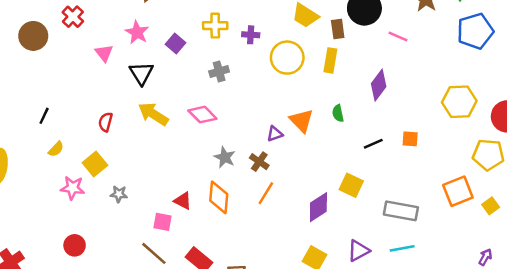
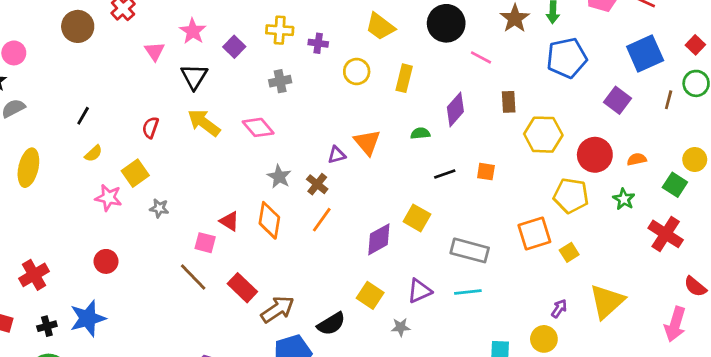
brown rectangle: (338, 29) -> (509, 102), moved
yellow circle: (287, 58) -> (357, 71), size x0.7
green semicircle: (338, 113) -> (420, 133), moved, turned 91

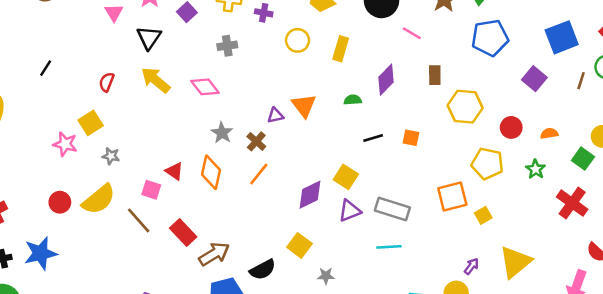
yellow semicircle: (93, 153) -> (99, 199), moved, size x2.0
red circle: (595, 155) -> (511, 127), size x0.7
purple triangle: (419, 291) -> (350, 211), moved

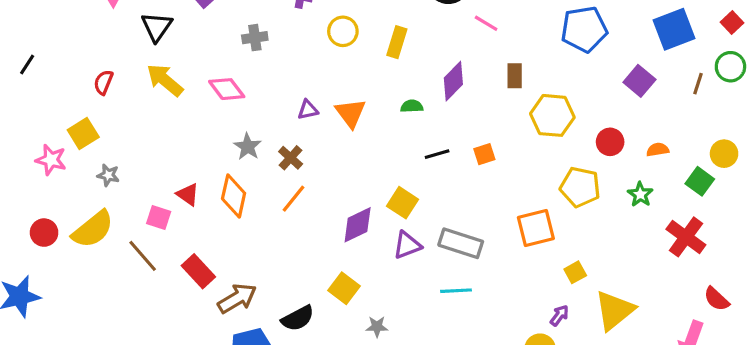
purple triangle: (275, 116) -> (308, 110), moved
orange square: (411, 138) -> (484, 154), turned -30
yellow square: (483, 215) -> (575, 272), moved

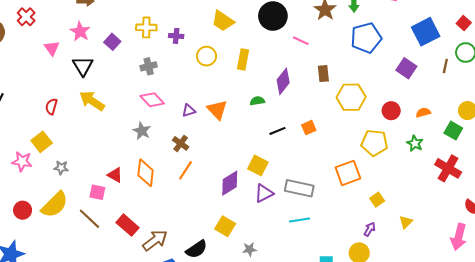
pink diamond: (227, 89) -> (152, 100), moved
gray star: (248, 147) -> (142, 131), moved
yellow triangle: (614, 310) -> (406, 222), size x0.5

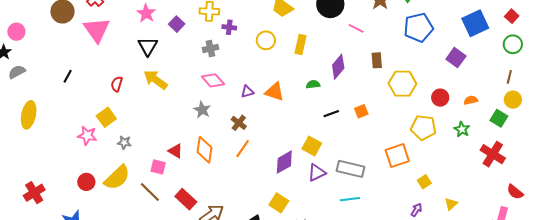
purple cross: (176, 36) -> (229, 27), moved
pink triangle: (52, 48) -> (97, 30), moved, size x1.8
brown line: (445, 66) -> (509, 77), moved
orange triangle: (217, 110) -> (275, 92), turned -30

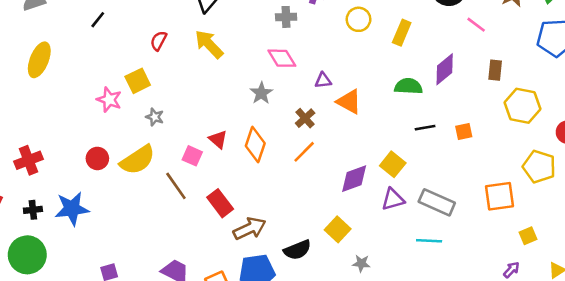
green semicircle: (313, 84) -> (408, 86), size x1.5
orange triangle: (275, 92) -> (349, 102), moved

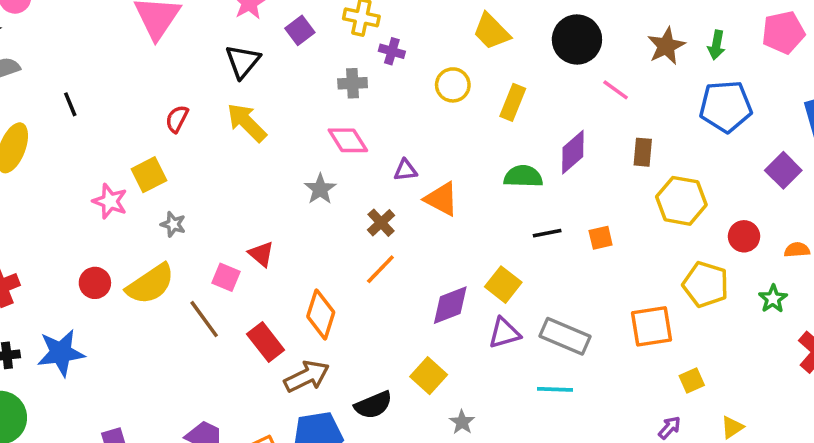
black line: (98, 20) -> (70, 104), moved, turned -60
orange diamond: (255, 145) -> (321, 314), moved
gray star: (361, 263) -> (462, 422), turned 30

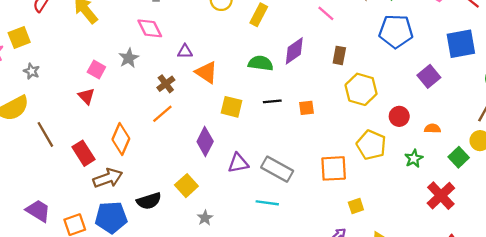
pink square: (226, 277) -> (96, 69), moved
yellow square: (503, 285) -> (232, 107), moved, turned -30
purple diamond: (450, 305) -> (205, 142), turned -48

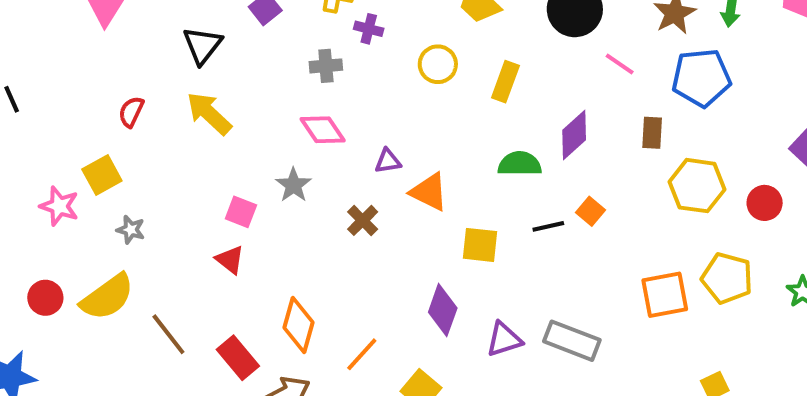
blue pentagon: (396, 31) -> (701, 78), moved
orange square: (307, 108) -> (591, 211), moved, turned -35
orange line: (162, 114) -> (362, 354), moved
red circle: (399, 116) -> (765, 203), moved
orange square: (334, 168) -> (665, 295), moved

